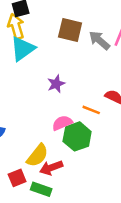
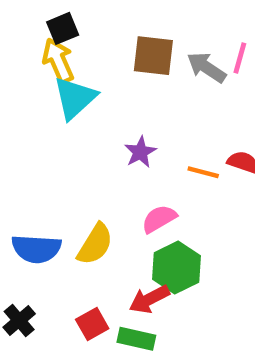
orange line: (91, 110) -> (203, 172), moved
green hexagon: (77, 136) -> (176, 267), moved
yellow semicircle: (37, 155) -> (95, 244), moved

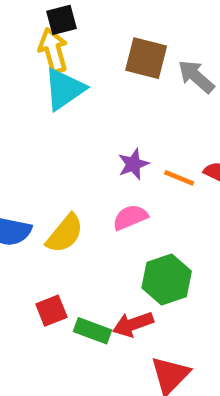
purple star: (140, 152) -> (133, 164), moved
green hexagon: (176, 267) -> (167, 279), moved
red arrow: (149, 299) -> (133, 324), moved

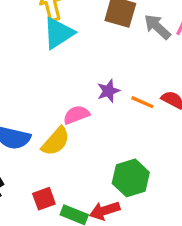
pink semicircle: (130, 217) -> (76, 115), moved

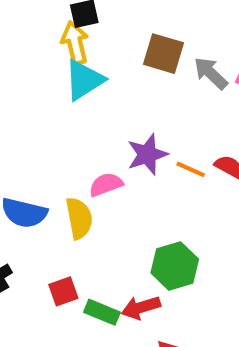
purple star: (108, 91) -> (147, 154), size x1.4
yellow semicircle: (56, 141) -> (79, 218), turned -52

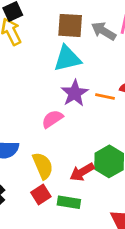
cyan triangle: (84, 80) -> (67, 59), moved, turned 32
yellow semicircle: (79, 218) -> (43, 166), moved
red arrow: (141, 307) -> (82, 172), moved

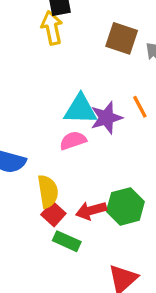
cyan triangle: (67, 59) -> (80, 109), moved
orange line: (105, 96) -> (140, 107), moved, turned 36
red square: (41, 194) -> (53, 214), moved, turned -30

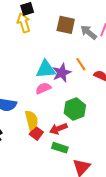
green hexagon: (125, 206) -> (75, 109), moved
green rectangle: (67, 241) -> (60, 148), moved

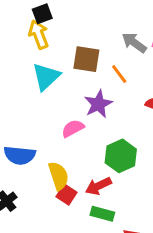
brown square: (66, 25) -> (86, 59), moved
orange line: (81, 64) -> (119, 74), moved
cyan triangle: (46, 69) -> (46, 77), moved, turned -35

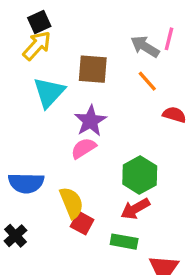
yellow arrow: (39, 34) -> (37, 46), turned 68
orange line: (119, 74) -> (147, 81), moved
purple star: (98, 104) -> (90, 121), moved
red arrow: (98, 186) -> (135, 209), moved

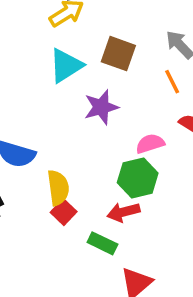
pink semicircle: (84, 148) -> (150, 144), moved

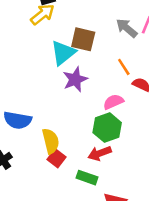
cyan triangle: (66, 66) -> (63, 53), moved
orange line: (172, 82) -> (124, 67), moved

